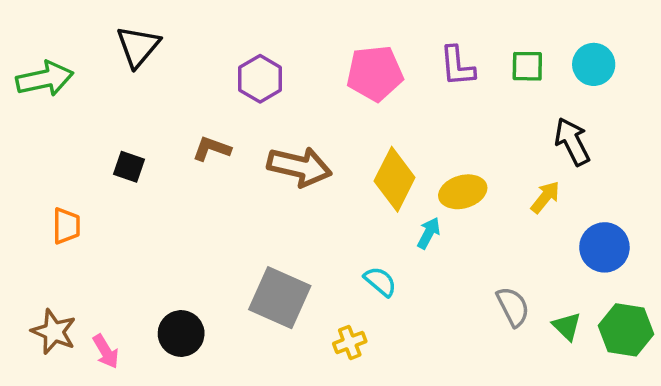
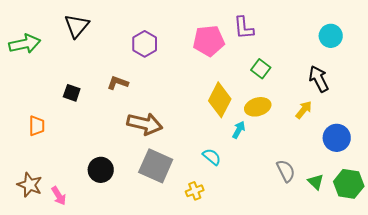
purple L-shape: (457, 66) -> (244, 28), moved
green square: (527, 66) -> (261, 69), moved, turned 36
brown arrow: (300, 167) -> (145, 124), moved
black circle: (181, 333) -> (101, 170), moved

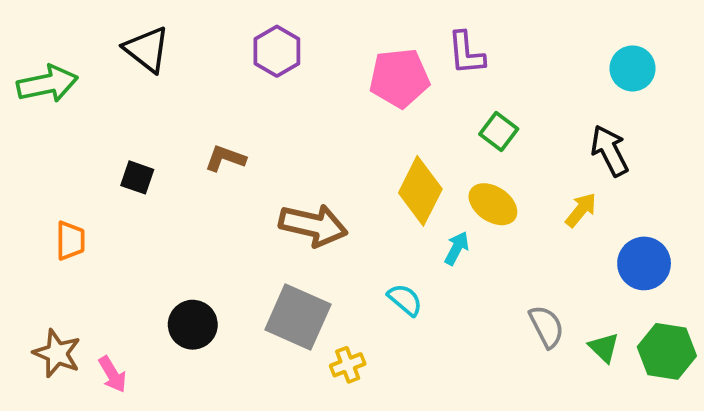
black triangle: (77, 26) -> (147, 49), turned -32
purple hexagon: (145, 44) -> (277, 51), moved
yellow ellipse: (258, 107) -> (493, 204), turned 50
brown arrow: (145, 124) -> (313, 225), moved
yellow cross: (195, 191) -> (348, 365), moved

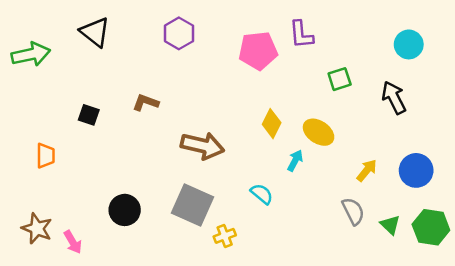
green square: (499, 132) -> (340, 79), moved, turned 35
yellow diamond: (420, 191) -> (272, 124), size x0.7
yellow arrow: (581, 210) -> (367, 170), moved

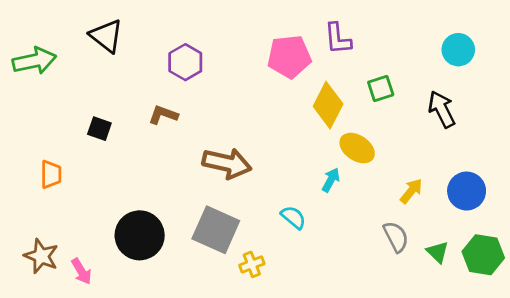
purple hexagon: (179, 33) -> (185, 62), moved
yellow diamond: (272, 124) -> (328, 105), moved, size x1.4
black circle: (125, 210) -> (140, 235), size x1.4

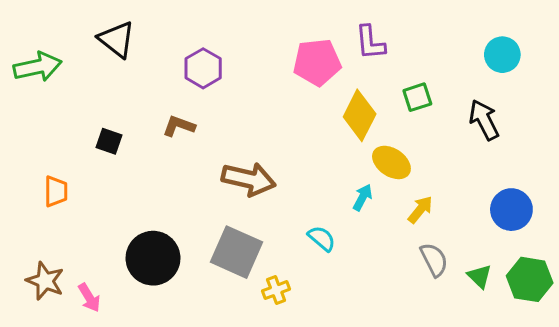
yellow arrow: (411, 191) -> (420, 210), moved

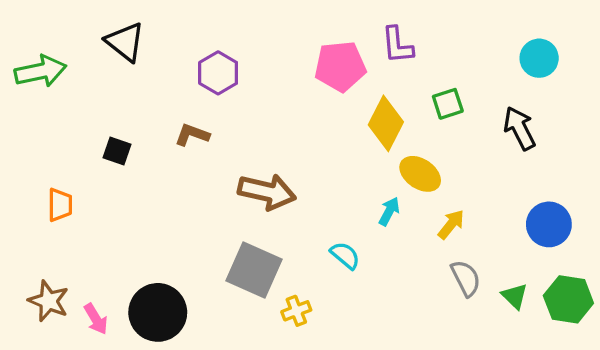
black circle: (153, 258) -> (158, 312), moved

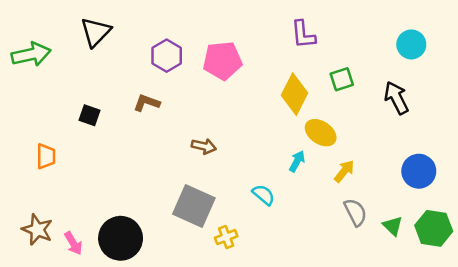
black triangle: (125, 42) -> (96, 32), turned 36
pink pentagon: (340, 66) -> (222, 61), moved
brown arrow: (267, 192) -> (204, 146), size x0.6

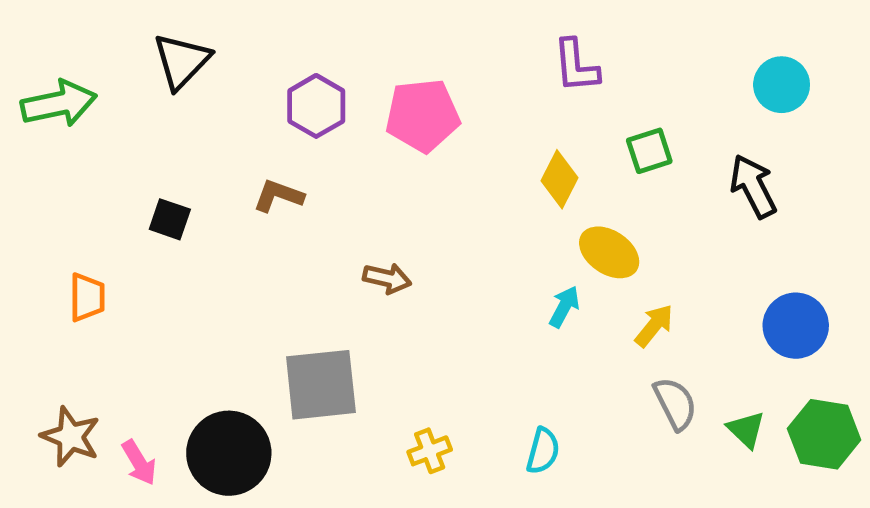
yellow diamond: (295, 94) -> (560, 179), size x0.7
cyan semicircle: (263, 195) -> (543, 451), moved, turned 65
gray square: (194, 206) -> (321, 385), moved, turned -30

